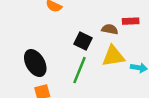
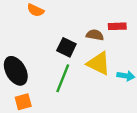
yellow triangle: (113, 56) -> (99, 63), turned 35

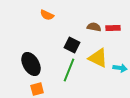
brown semicircle: (95, 35) -> (94, 27), moved

